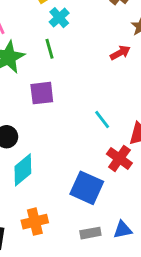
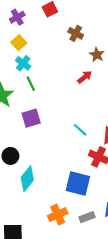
cyan cross: (59, 18) -> (23, 63), moved
orange cross: (35, 222) -> (58, 215), moved

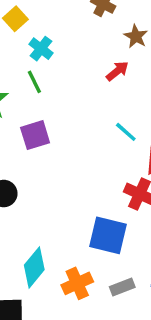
cyan cross: (23, 63) -> (41, 49), moved
cyan line: (80, 130) -> (126, 132), moved
cyan diamond: (27, 179) -> (34, 267), moved

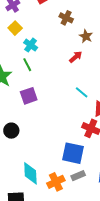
cyan diamond: (34, 267) -> (30, 173), turned -40
gray rectangle: (122, 287) -> (78, 176), moved

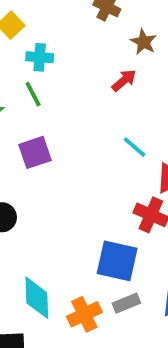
cyan cross: (31, 45) -> (40, 57), turned -32

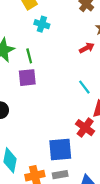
green line: (33, 94) -> (29, 56), moved
blue square: (117, 261) -> (60, 149), turned -30

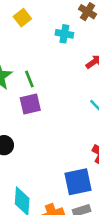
cyan cross: (42, 24) -> (64, 34), moved

